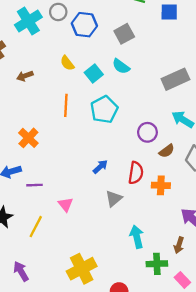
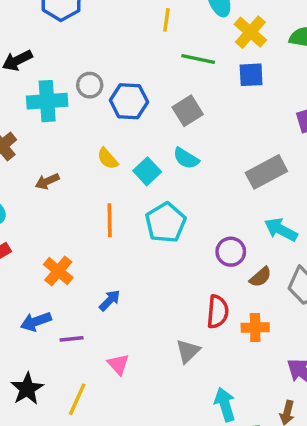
cyan cross: (28, 21) -> (47, 101), turned 32
blue arrow: (100, 167) -> (110, 300), moved

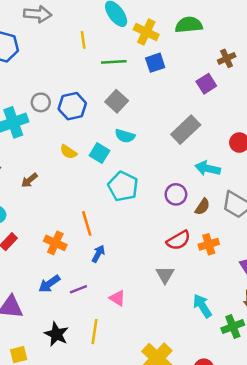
orange line: (110, 220) -> (87, 223), moved
red semicircle: (218, 312) -> (178, 240), turned 70

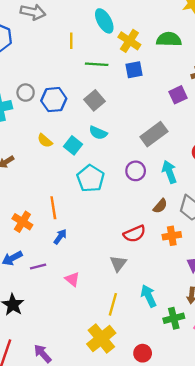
cyan arrow: (208, 168) -> (169, 172), turned 50
purple circle: (176, 194) -> (136, 171), moved
orange cross: (209, 244) -> (172, 236), moved
yellow line: (95, 332) -> (113, 304), moved

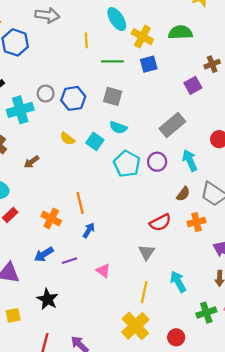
gray square: (94, 100) -> (113, 96), turned -30
cyan pentagon: (91, 178) -> (127, 164), moved
green cross: (174, 318) -> (206, 313), moved

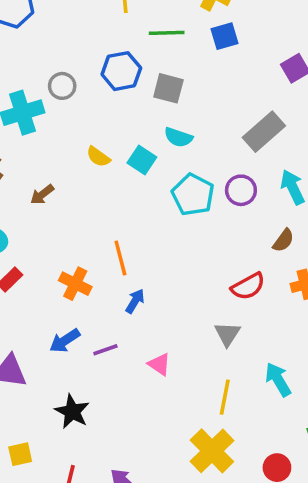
blue hexagon: (73, 98) -> (121, 71), moved
yellow square: (13, 315) -> (20, 454), moved

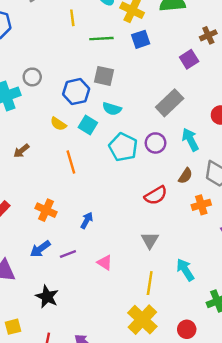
blue hexagon: (121, 71) -> (76, 92), moved
orange line: (120, 258) -> (71, 162), moved
red semicircle: (248, 286) -> (156, 195), moved

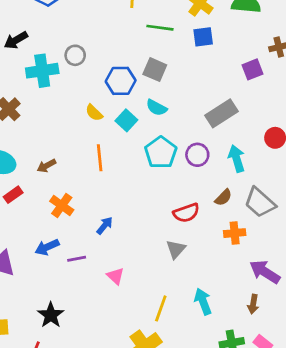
brown arrow: (21, 151) -> (46, 166), moved
gray triangle: (150, 240) -> (176, 249), moved
black star: (47, 297) -> (51, 315), moved

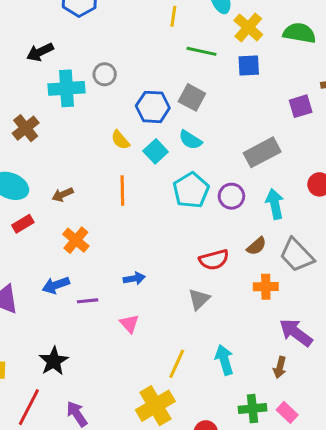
blue arrow: (105, 226) -> (134, 278), moved, turned 36

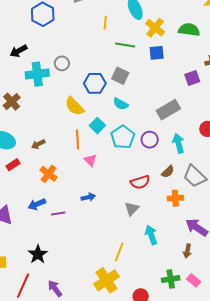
yellow semicircle: (120, 140) -> (74, 106), size x1.5
cyan square: (156, 151) -> (97, 126), moved
pink triangle: (129, 324) -> (90, 160), moved
cyan arrow: (224, 360) -> (151, 235), moved

